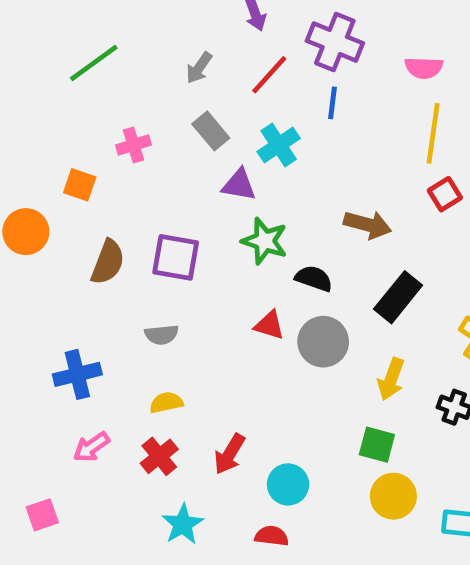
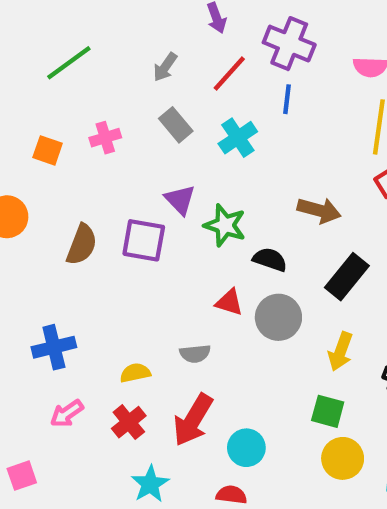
orange square: (80, 185) -> (48, 150), moved
purple triangle: (239, 185) -> (180, 200), moved, turned 36
gray semicircle: (162, 335) -> (195, 354), moved
red arrow: (229, 454) -> (193, 420), size x1.4

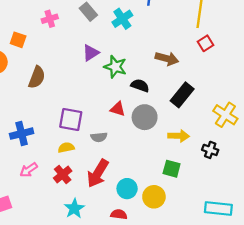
orange square: (48, 150) -> (18, 40), moved
purple triangle: (180, 200) -> (91, 53), turned 42
purple square: (144, 240) -> (71, 119), moved
yellow arrow: (340, 351) -> (179, 136), turned -108
yellow circle: (343, 458) -> (154, 197), moved

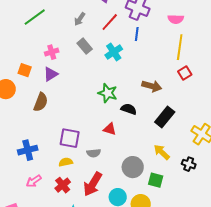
purple triangle: (91, 53) -> (51, 74), moved
gray circle: (145, 117) -> (133, 167), moved
yellow arrow: (179, 136) -> (162, 152), turned -138

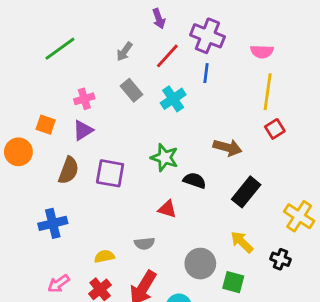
purple square: (70, 138) -> (110, 173), moved
blue cross: (28, 150) -> (53, 223), moved

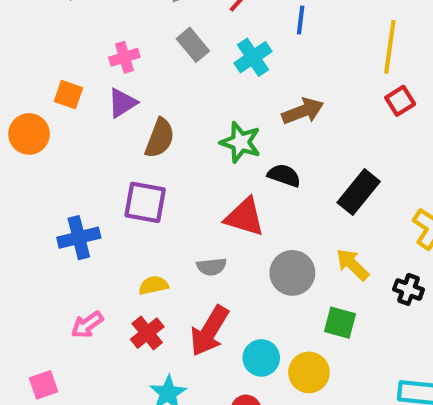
brown arrow: (228, 148) -> (303, 111), moved, turned -36
brown semicircle: (69, 170) -> (160, 138), moved
purple square: (110, 173) -> (145, 202), moved
red triangle: (167, 209) -> (245, 217), size x1.5
gray circle: (200, 264) -> (292, 273), moved

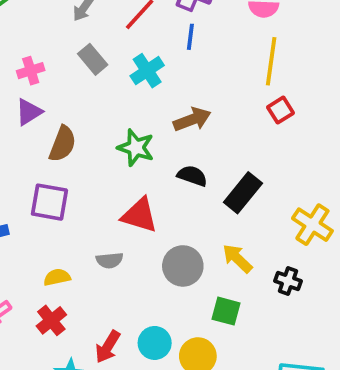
black semicircle: (284, 175) -> (192, 176), moved
red arrow: (209, 331) -> (108, 347), moved, size x0.7

